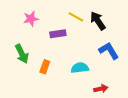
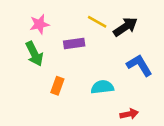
black arrow: (98, 21) -> (125, 27), turned 90
green arrow: (22, 54) -> (34, 54), moved

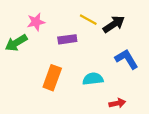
green arrow: (34, 54) -> (16, 43), moved, turned 85
orange rectangle: (57, 86) -> (52, 78), size x1.5

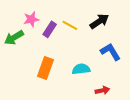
yellow line: (88, 20) -> (70, 25), moved
purple rectangle: (67, 39) -> (50, 29), moved, turned -49

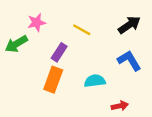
black arrow: (99, 21) -> (129, 25), moved
purple rectangle: (50, 29) -> (59, 52), moved

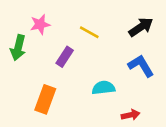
green arrow: (16, 44) -> (18, 48), turned -45
orange rectangle: (53, 80) -> (45, 99), moved

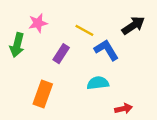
blue L-shape: (141, 66) -> (106, 50), moved

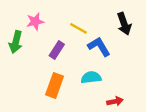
black arrow: (133, 25) -> (124, 24), turned 105
orange rectangle: (43, 94) -> (55, 85), moved

